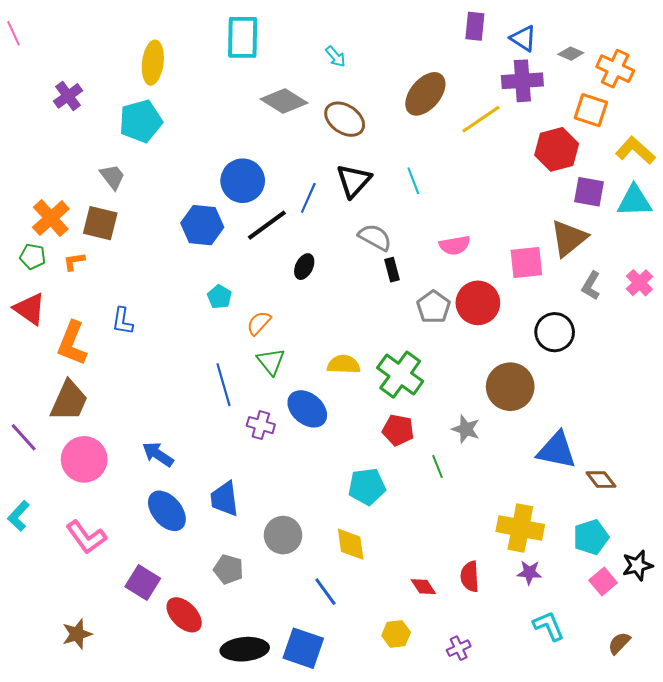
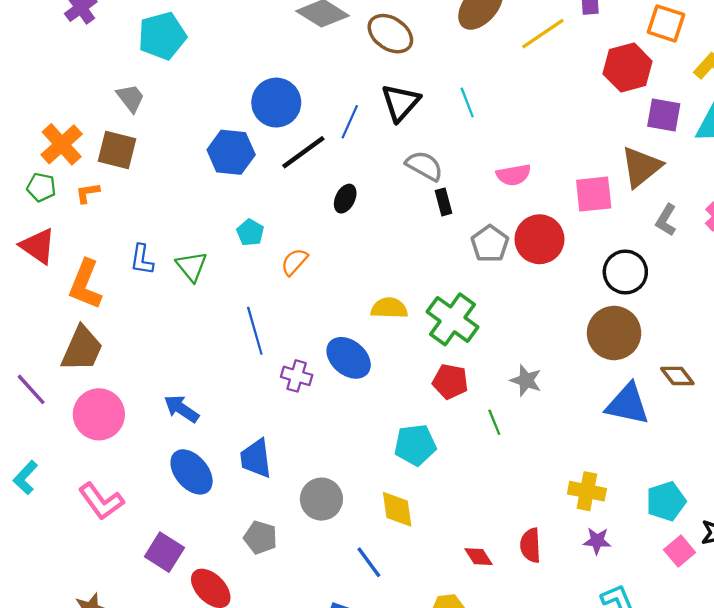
green triangle: (271, 361) -> (192, 266), moved
brown circle: (510, 387) -> (614, 333), moved
brown diamond: (601, 480) -> (677, 376), moved
yellow cross: (520, 528) -> (587, 491), size x0.7

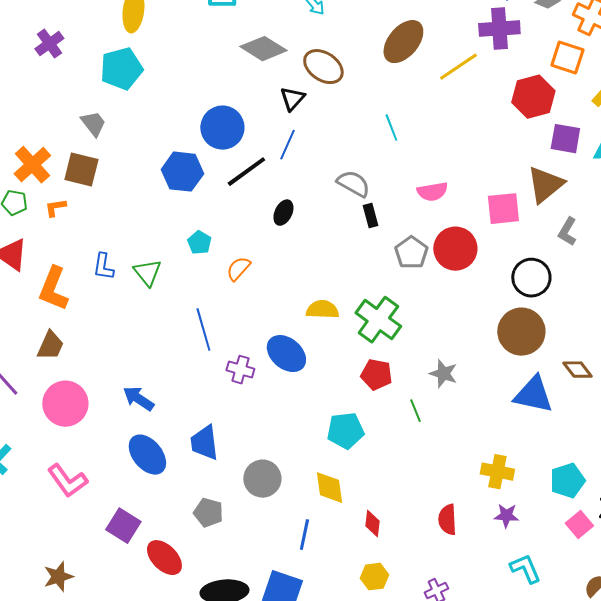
black triangle: (401, 103) -> (292, 99), moved, size x0.7
brown trapezoid: (82, 349) -> (50, 346), size x0.7
red diamond: (478, 557) -> (372, 524), moved, turned 40
blue line: (369, 562) -> (304, 535), turned 48

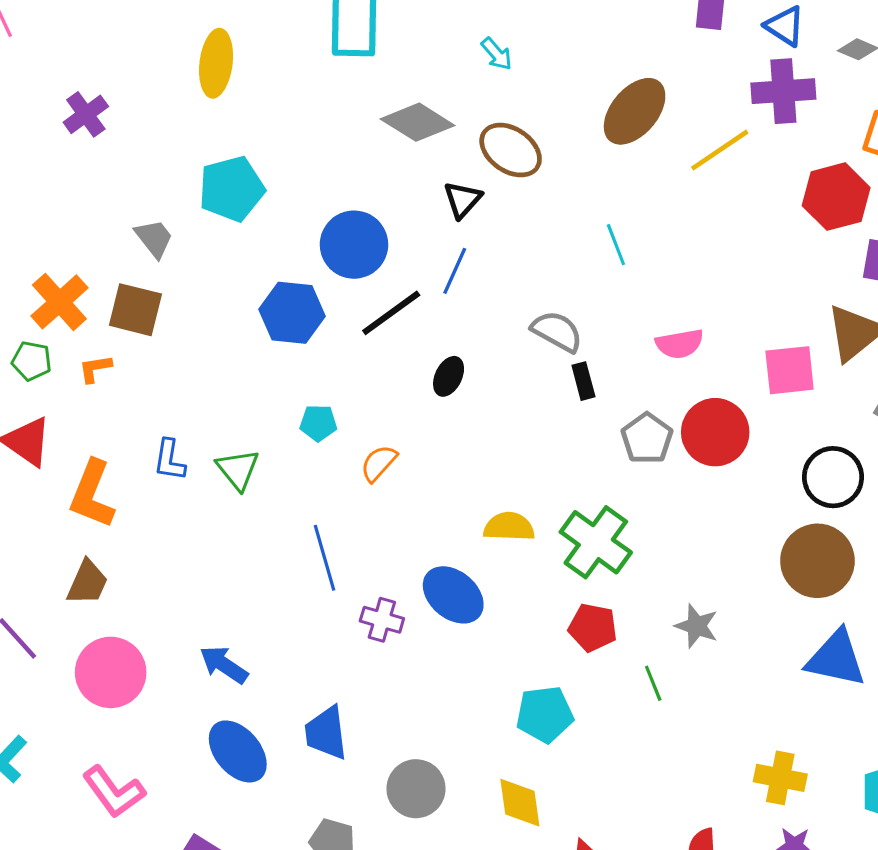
cyan pentagon: (121, 69) -> (232, 189), moved
cyan pentagon: (199, 243) -> (318, 423), turned -30

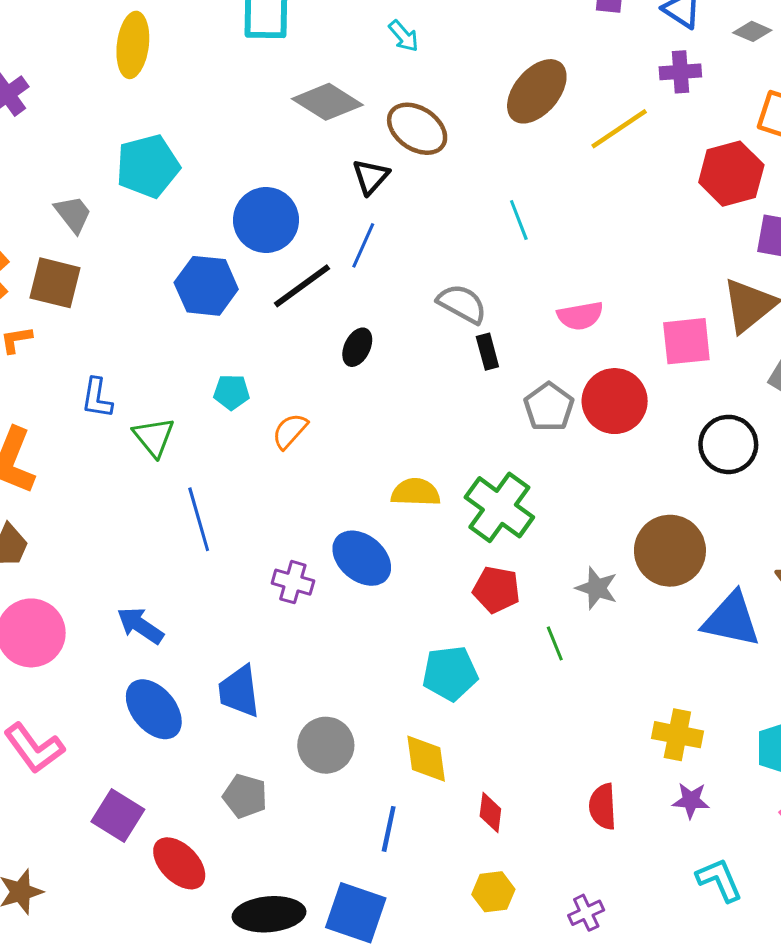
purple cross: (783, 91) -> (680, 72), size x0.7
blue L-shape: (170, 460) -> (97, 398), moved
blue line: (325, 558) -> (199, 519), moved
brown circle: (817, 561) -> (670, 551), moved

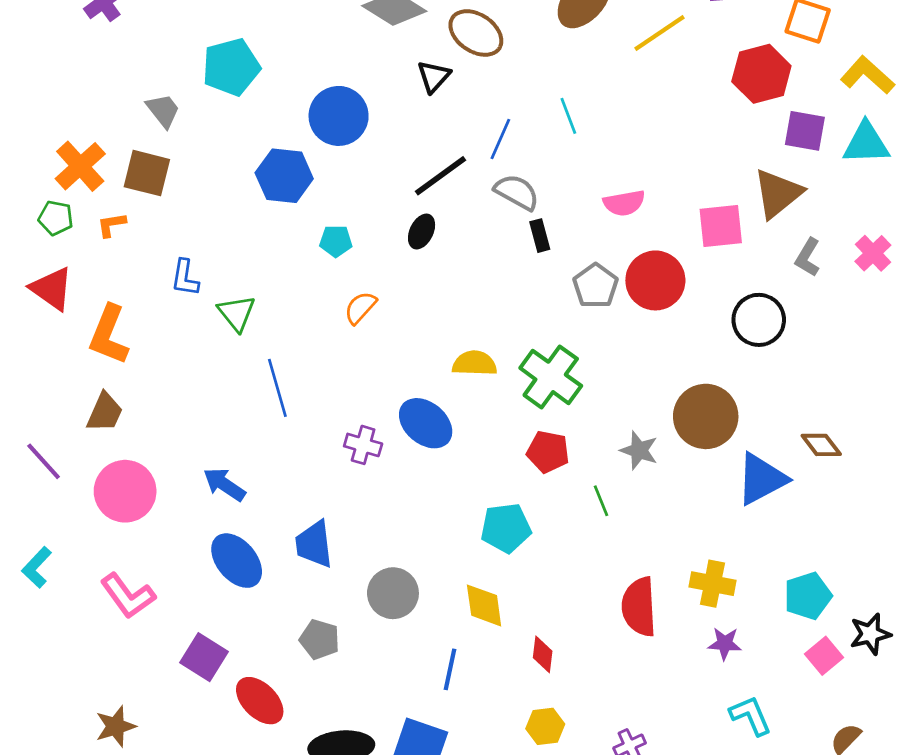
blue line: (363, 245) -> (500, 139), moved
black line: (302, 286) -> (441, 176), moved
cyan pentagon: (232, 392) -> (336, 241), moved
blue triangle: (731, 619) -> (761, 479), turned -40
red semicircle: (603, 807) -> (639, 607), moved, size x1.4

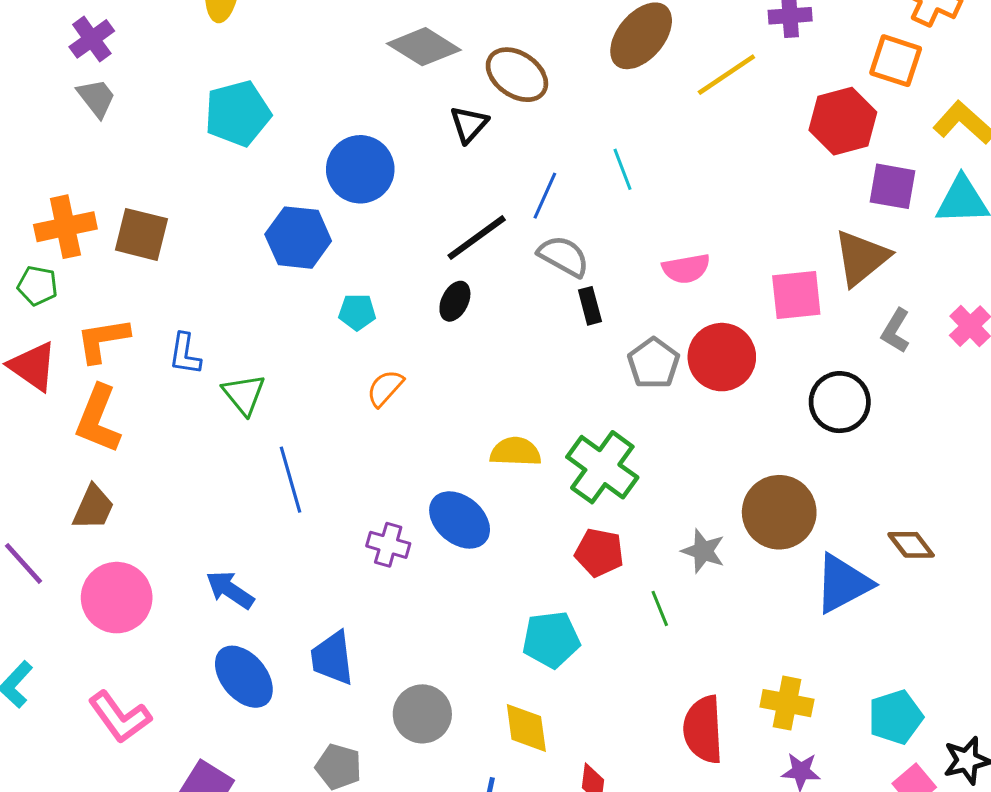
gray trapezoid: (163, 110) -> (96, 98), moved
orange cross: (80, 166) -> (65, 227), turned 30
orange L-shape: (112, 225) -> (103, 340), moved, size x1.6

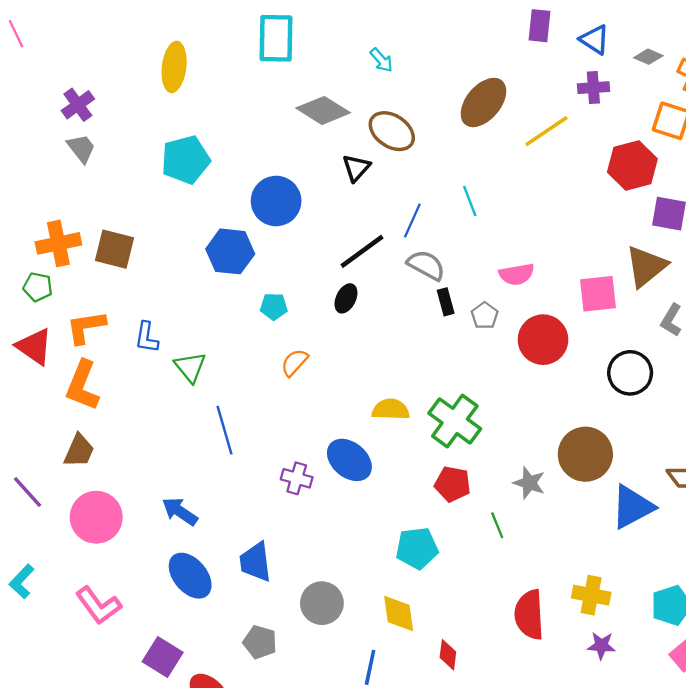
gray pentagon: (654, 363) -> (485, 316), moved, size x0.7

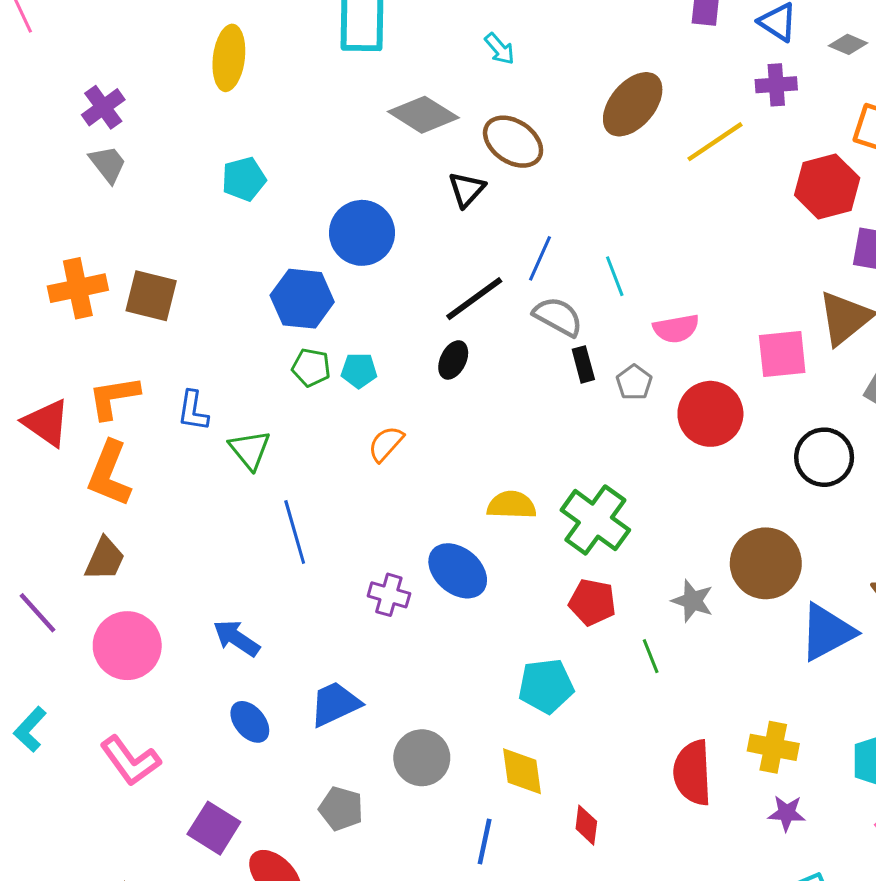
cyan pentagon: (186, 160) -> (244, 179), size x0.7
cyan line: (470, 201) -> (615, 276), moved
green pentagon: (38, 287) -> (311, 367), moved
blue trapezoid: (255, 562) -> (335, 704), turned 72
blue ellipse: (190, 576) -> (250, 722), size x0.7

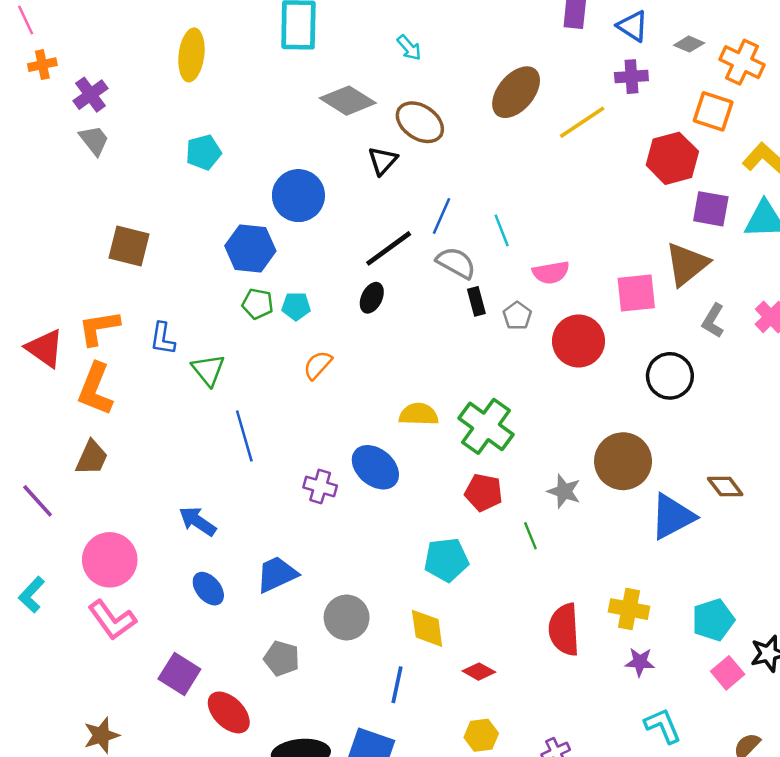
orange cross: (78, 288) -> (42, 65), moved, size x0.6
pink circle: (127, 646) -> (110, 560), moved
red diamond: (586, 825) -> (479, 672), turned -68

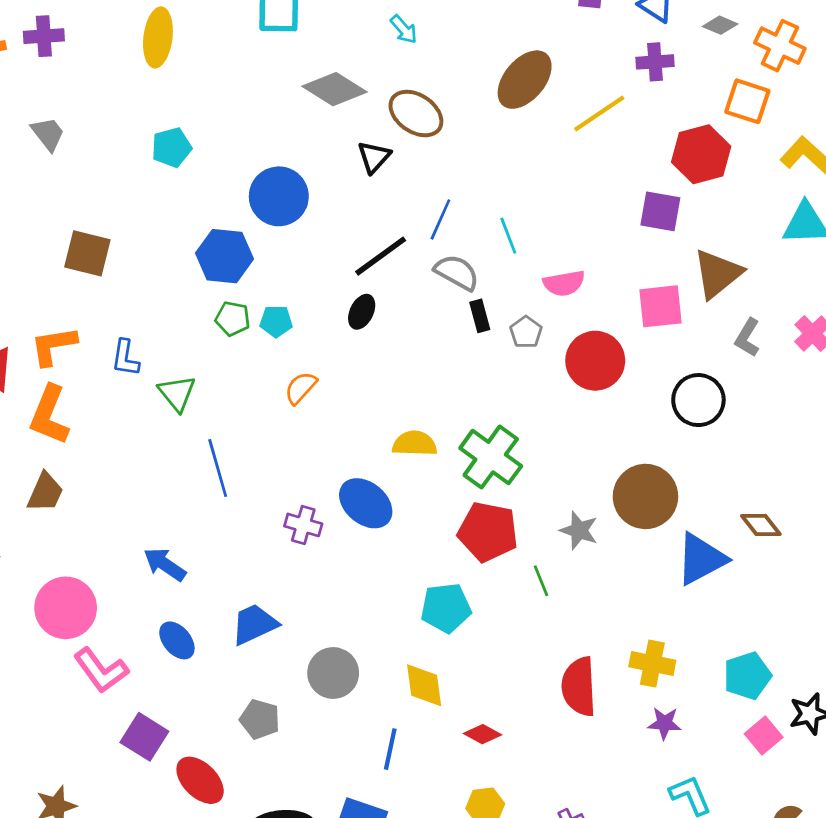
purple cross: (90, 95) -> (44, 36), moved, turned 32
purple square: (711, 209) -> (660, 211), moved
red pentagon: (484, 492) -> (488, 532), size x1.4
pink L-shape: (112, 620) -> (101, 670), moved

